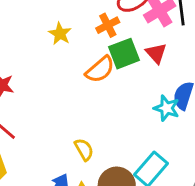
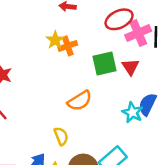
orange cross: (108, 25) -> (68, 46), moved
orange semicircle: (100, 70) -> (80, 101), moved

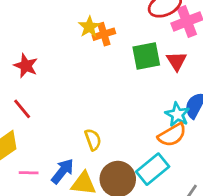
orange semicircle: (80, 101) -> (172, 135), moved

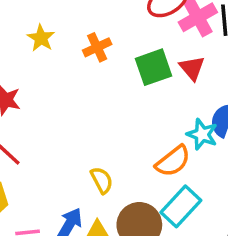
yellow star: (89, 27) -> (41, 38), moved
orange semicircle: (172, 135) -> (173, 161), moved

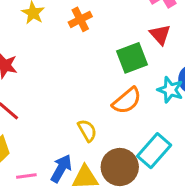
green square: (153, 67) -> (132, 58), moved
orange semicircle: (173, 161) -> (127, 101), moved

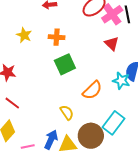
orange cross: (80, 19) -> (57, 37), turned 35
green square: (132, 58) -> (65, 64), moved

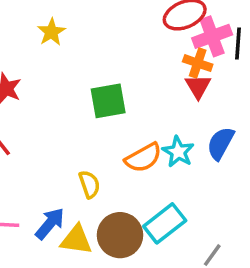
orange cross: (57, 37) -> (198, 63), moved
cyan star: (121, 81) -> (178, 152), moved

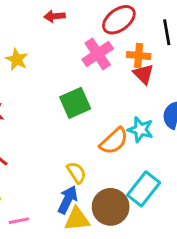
pink cross: (212, 36) -> (98, 54), moved
blue arrow: (50, 224) -> (68, 200), moved

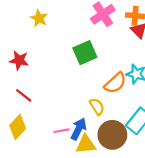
yellow semicircle: (76, 173) -> (97, 107), moved
pink line: (19, 221) -> (61, 131), moved

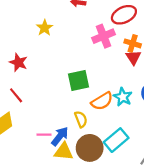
green square: (85, 53) -> (79, 81), moved

